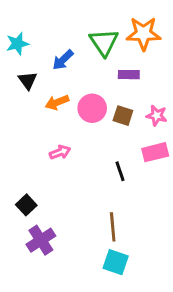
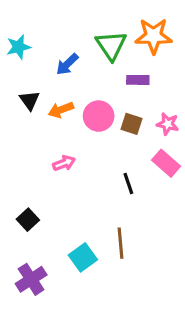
black triangle: (28, 80) -> (30, 100), moved
pink rectangle: (155, 152) -> (166, 163), turned 55
purple cross: (41, 240) -> (31, 279), moved
cyan square: (116, 262) -> (83, 257), moved, turned 35

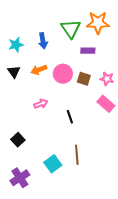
cyan star: (19, 47) -> (16, 45), moved
blue arrow: (67, 64) -> (43, 41), turned -56
black triangle: (30, 100) -> (14, 72), moved
black line: (128, 184) -> (70, 117), moved

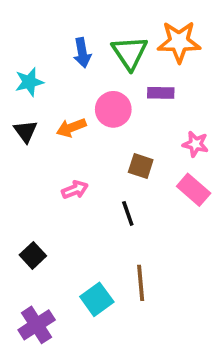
blue arrow: (43, 41) -> (82, 53), moved
pink circle: (63, 74) -> (113, 109), moved
brown square: (84, 79) -> (141, 166), moved

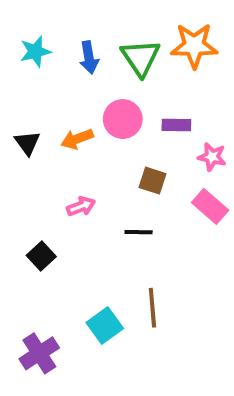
cyan star: (29, 82) -> (35, 52), moved
purple rectangle: (161, 93) -> (176, 125), moved
black line: (128, 213) -> (139, 232), turned -70
black square: (33, 255) -> (41, 256), moved

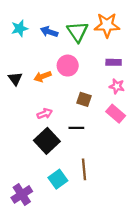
blue arrow: (89, 57) -> (49, 32), turned 119
purple rectangle: (176, 125) -> (114, 62), moved
black square: (41, 256) -> (47, 141), moved, size x1.6

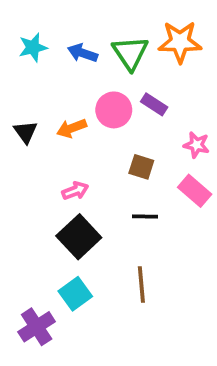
purple rectangle: (114, 62) -> (154, 104), moved, turned 32
black line: (76, 128) -> (145, 216), moved
cyan square: (58, 179) -> (75, 294), moved

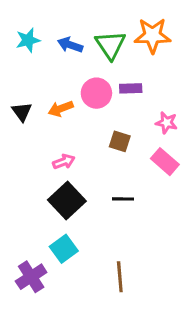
purple rectangle: (154, 104) -> (131, 88), turned -35
black line: (145, 216) -> (123, 199), moved
brown line: (141, 284) -> (120, 277), moved

